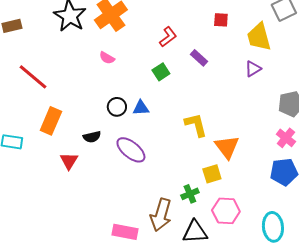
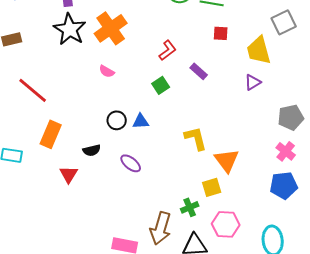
purple ellipse: (131, 150) -> (131, 163), size x0.7

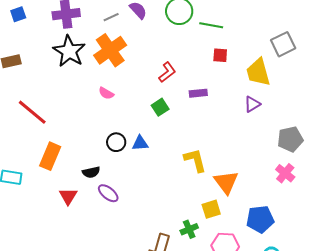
purple rectangle: (199, 71) -> (198, 93), turned -48
purple ellipse: (131, 163) -> (108, 193), moved
blue pentagon: (284, 185) -> (260, 219), moved

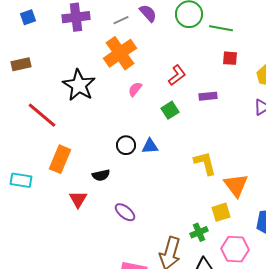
black star: (69, 51) -> (79, 85), moved
pink semicircle: (106, 93) -> (135, 89), moved, turned 98
purple ellipse: (108, 193) -> (125, 212), moved

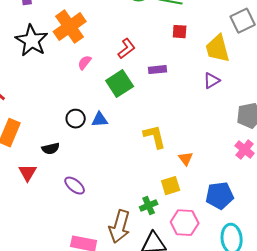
black star: (79, 85) -> (32, 41), moved
green square: (170, 110) -> (120, 84), size x1.5
orange triangle: (236, 185) -> (186, 159), size x0.6

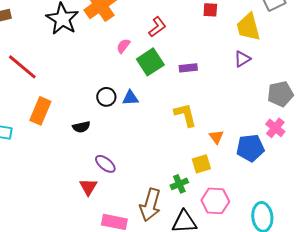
pink semicircle: (85, 63) -> (123, 46), moved
purple rectangle: (158, 70) -> (188, 68), moved
red triangle: (28, 173) -> (88, 187), moved
blue pentagon: (220, 196) -> (250, 148), moved

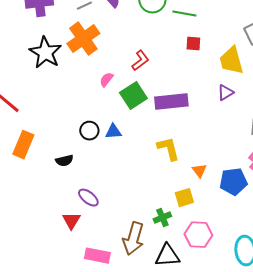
purple rectangle: (188, 68) -> (171, 102), size x1.8

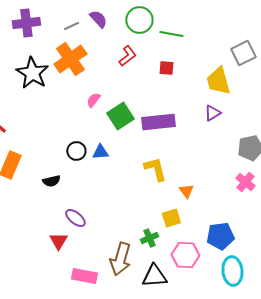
red square: (193, 44) -> (166, 68), moved
red L-shape: (140, 61) -> (127, 56), moved
blue pentagon: (233, 182) -> (220, 236), moved

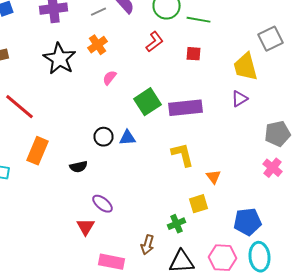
orange cross: (70, 59) -> (98, 45), size x0.6
pink semicircle: (93, 100) -> (110, 78), moved
pink hexagon: (185, 255) -> (222, 258), moved
brown arrow: (120, 259) -> (148, 245), size x0.6

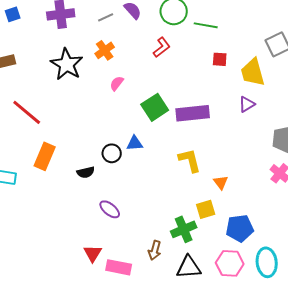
red square: (194, 54) -> (220, 59), moved
black circle: (104, 137) -> (112, 153), moved
blue pentagon: (248, 222) -> (240, 228), moved
green cross: (176, 224) -> (184, 229), size x1.4
red triangle: (86, 227) -> (93, 253), moved

